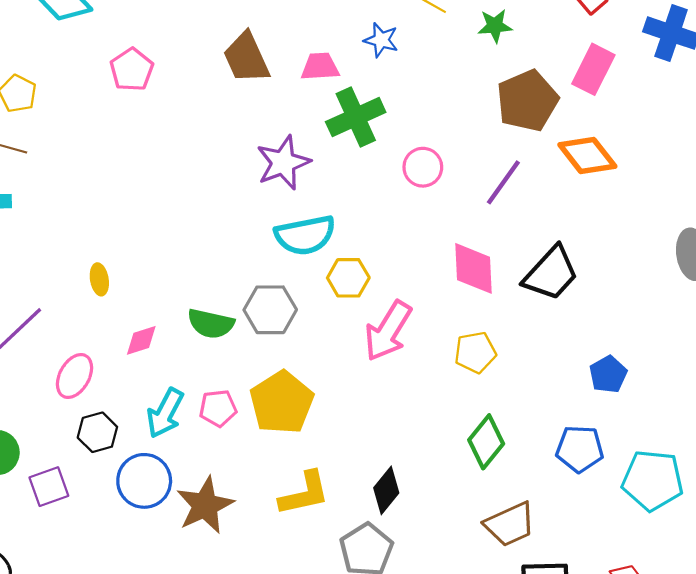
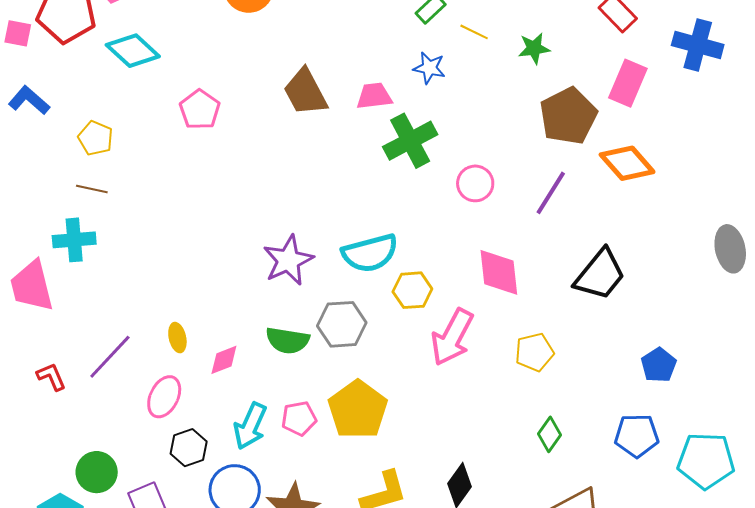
purple star: (283, 163) -> (288, 260), moved
pink diamond: (473, 268) -> (499, 272), moved
yellow ellipse: (99, 279) -> (177, 338), moved
green diamond: (486, 442) -> (549, 434), size x0.7

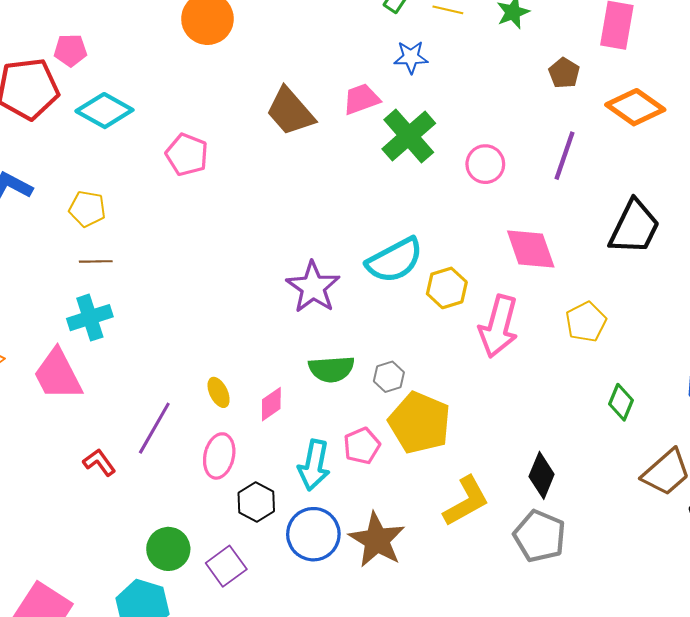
brown pentagon: (568, 116) -> (564, 73), size x0.5
gray hexagon: (342, 324) -> (389, 377), moved, size x0.6

